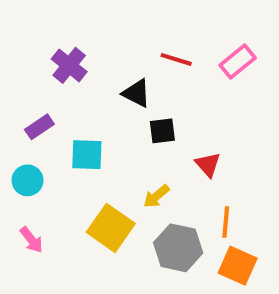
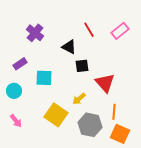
red line: (176, 59) -> (89, 30), turned 42
red triangle: (208, 165) -> (105, 83), size x1.5

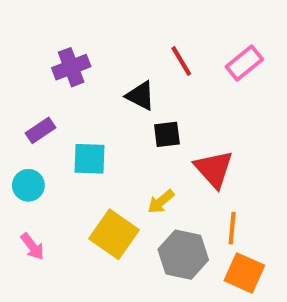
purple cross: (35, 33) -> (71, 67), turned 30

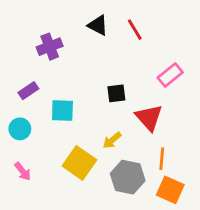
red line: (181, 61) -> (135, 30), moved
pink rectangle: (244, 63) -> (170, 75), moved
black triangle: (140, 96) -> (98, 25), moved

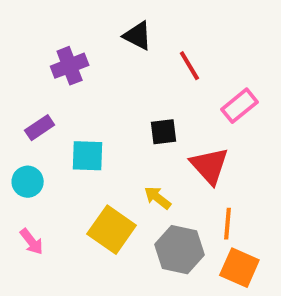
red line: (135, 30) -> (189, 66), moved
yellow arrow: (112, 140) -> (157, 198), turned 78

